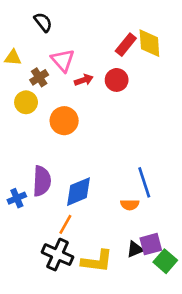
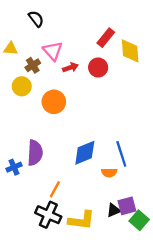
yellow diamond: (149, 43) -> (130, 51), moved
blue diamond: (79, 192) -> (85, 153), moved

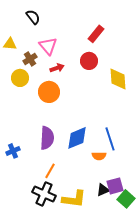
yellow diamond: (130, 51) -> (118, 79), moved
red arrow: (70, 67) -> (57, 68), moved
purple semicircle: (35, 153) -> (47, 138), moved

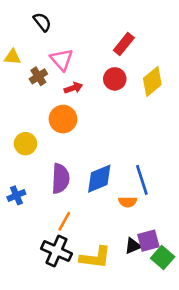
yellow circle: (20, 78) -> (25, 144), moved
yellow diamond: (118, 79) -> (152, 82), moved, turned 55

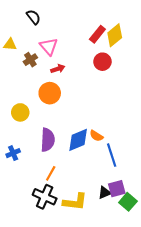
red circle: (115, 79) -> (102, 62), moved
yellow diamond: (152, 82) -> (115, 35), moved
blue line: (142, 180) -> (112, 155), moved
orange semicircle: (128, 202) -> (96, 136), moved, turned 32

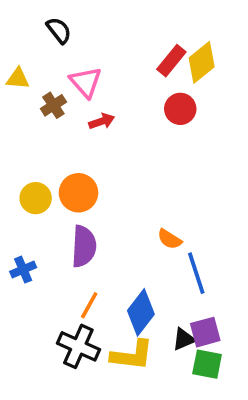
orange circle: (50, 93) -> (78, 193), moved
blue diamond: (78, 140) -> (141, 312), moved, turned -30
green square: (128, 202) -> (207, 364), moved, turned -30

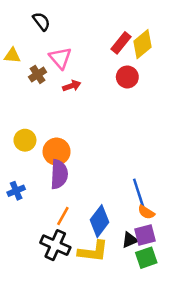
orange circle: (78, 193) -> (57, 152), moved
orange semicircle: (170, 239) -> (146, 212), moved
green square: (207, 364) -> (146, 258), turned -30

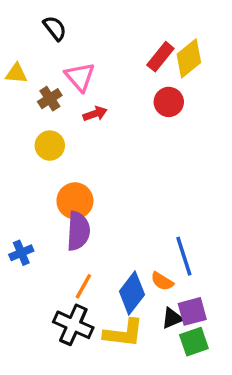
yellow circle: (25, 140) -> (50, 146), moved
orange semicircle: (146, 212) -> (162, 281), moved

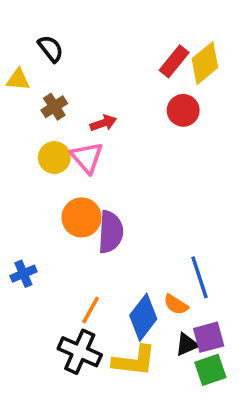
black semicircle: (55, 28) -> (51, 49), moved
pink triangle: (80, 77) -> (87, 158), moved
purple semicircle: (78, 231) -> (111, 232), moved

